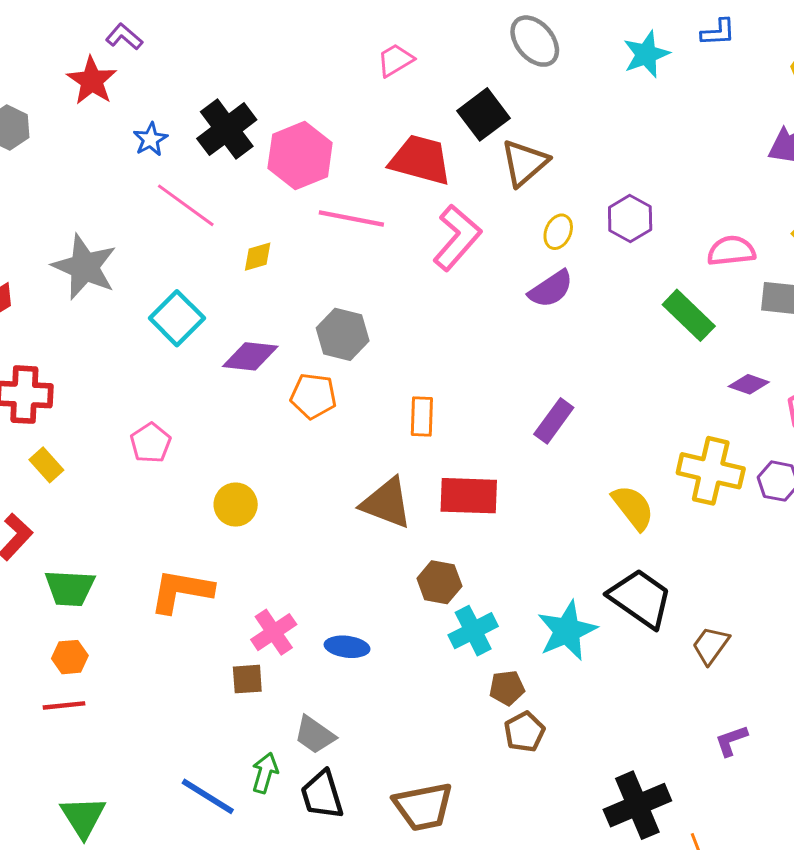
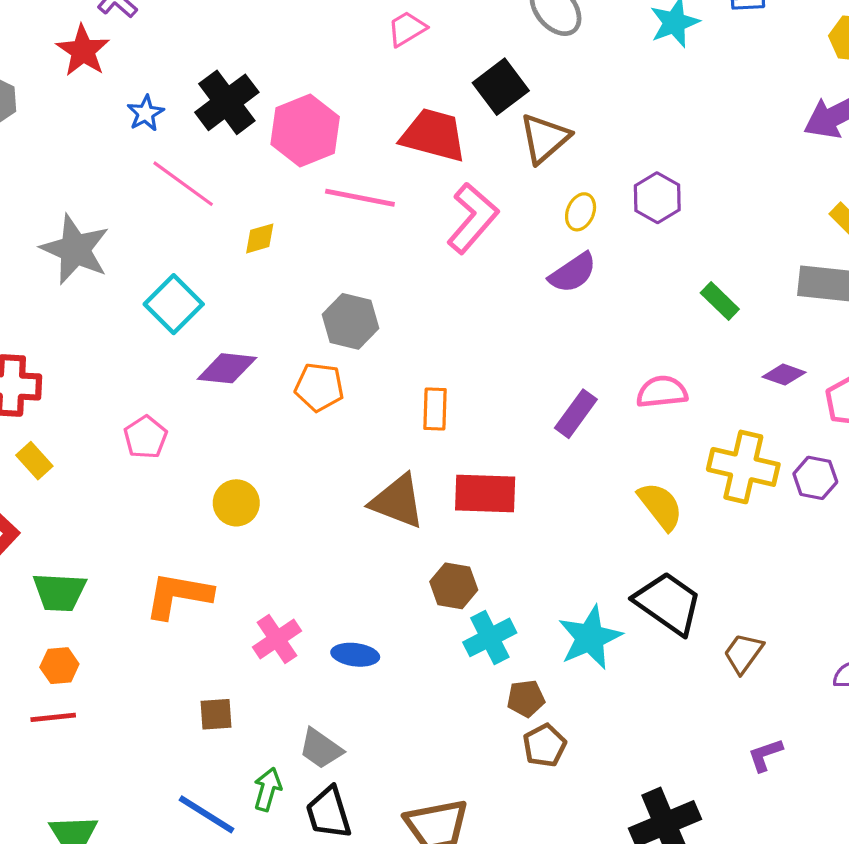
pink semicircle: (731, 251) -> (662, 392), moved
green rectangle: (689, 315) -> (720, 301), size x0.7
purple diamond: (250, 356) -> (227, 368), moved
brown square: (247, 679) -> (216, 714), moved

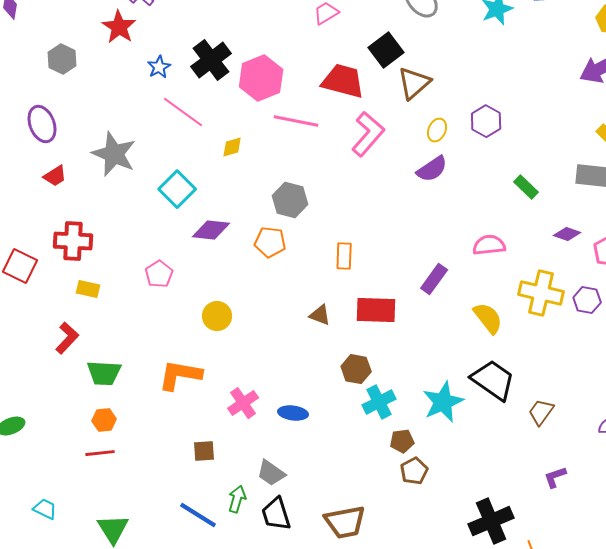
purple rectangle: (576, 414) -> (434, 279), moved
yellow rectangle: (34, 461) -> (88, 289), turned -35
brown triangle: (397, 501) -> (320, 315), size x0.6

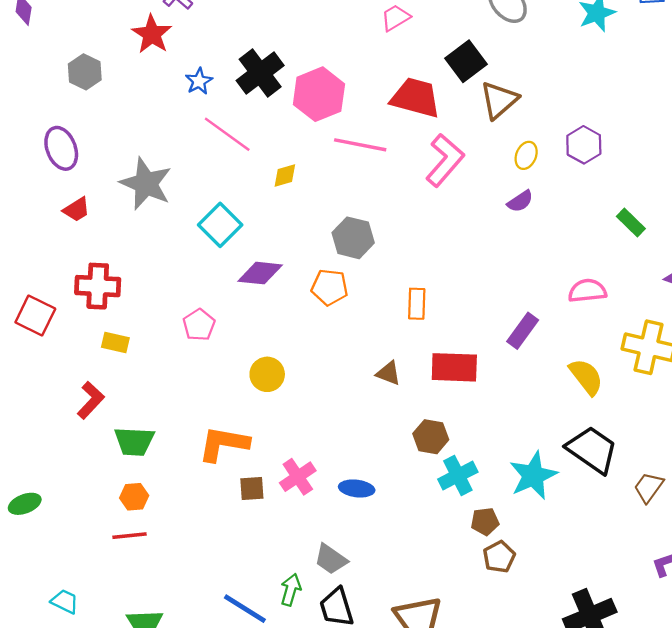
purple semicircle: (432, 169) -> (520, 201), size x0.7
brown square: (204, 451) -> (252, 488), moved

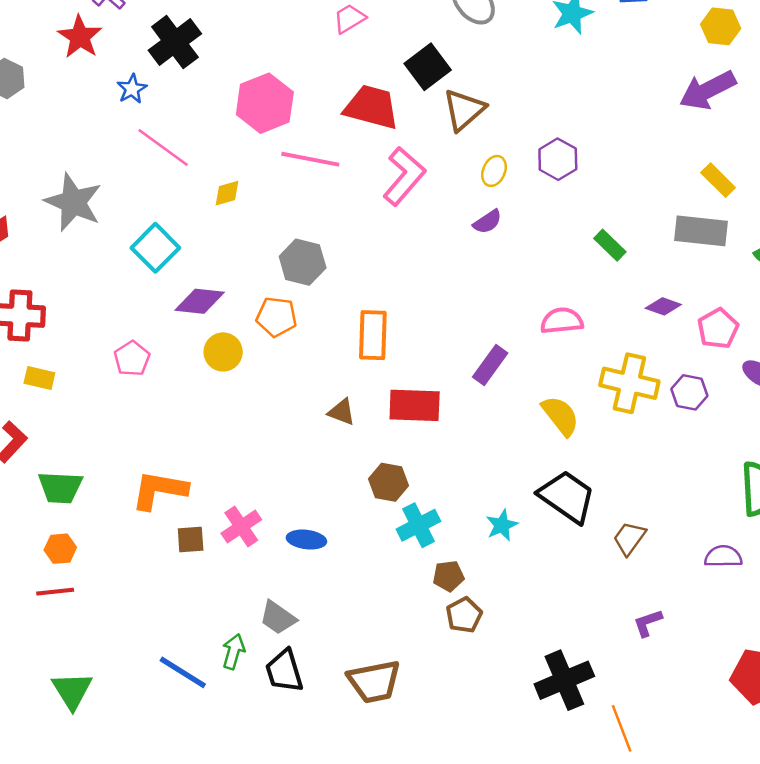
black cross: (260, 73) -> (175, 42), moved
orange rectangle: (417, 304) -> (373, 335), size x1.4
yellow circle: (267, 374) -> (223, 352), moved
cyan star: (533, 476) -> (502, 525), size x0.6

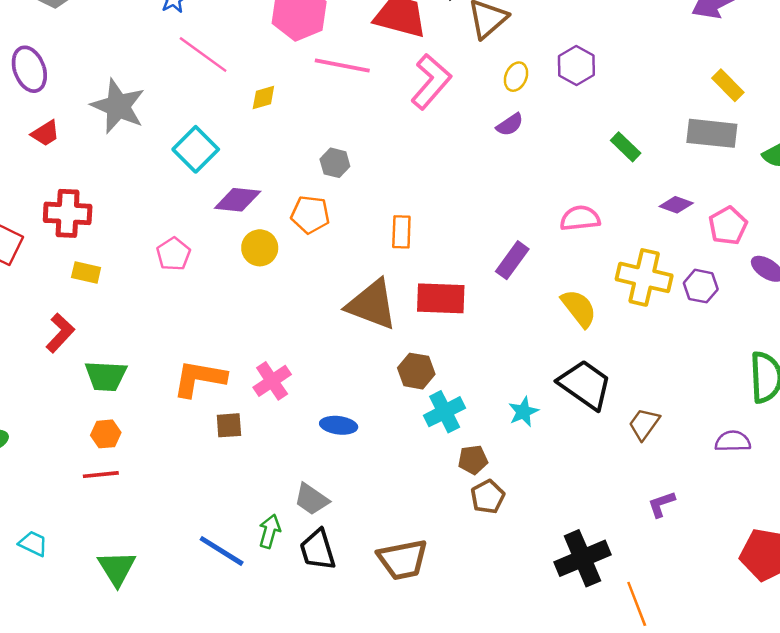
gray hexagon: (303, 262) -> (335, 163), size x0.7
orange rectangle: (373, 335) -> (401, 232), size x0.7
brown triangle: (342, 412) -> (372, 305), size x2.0
pink cross: (241, 527) -> (272, 381), moved

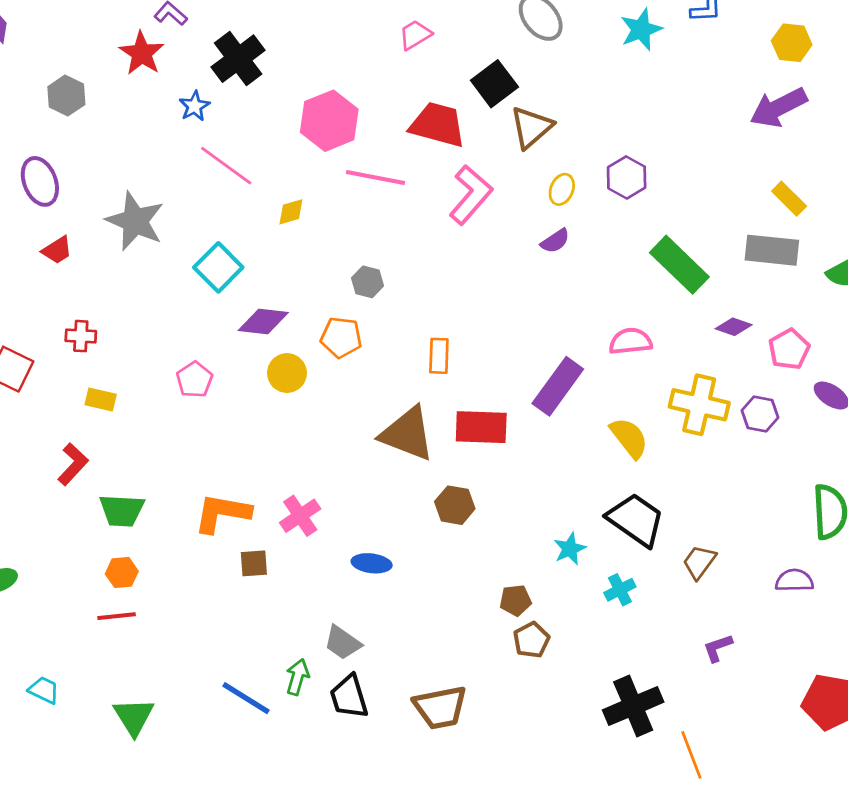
green rectangle: (626, 147) -> (679, 265), size x1.8
red cross: (68, 213) -> (81, 336), size x0.6
purple rectangle: (512, 260) -> (558, 386), size x1.4
cyan cross: (445, 412) -> (620, 590), moved, size x0.7

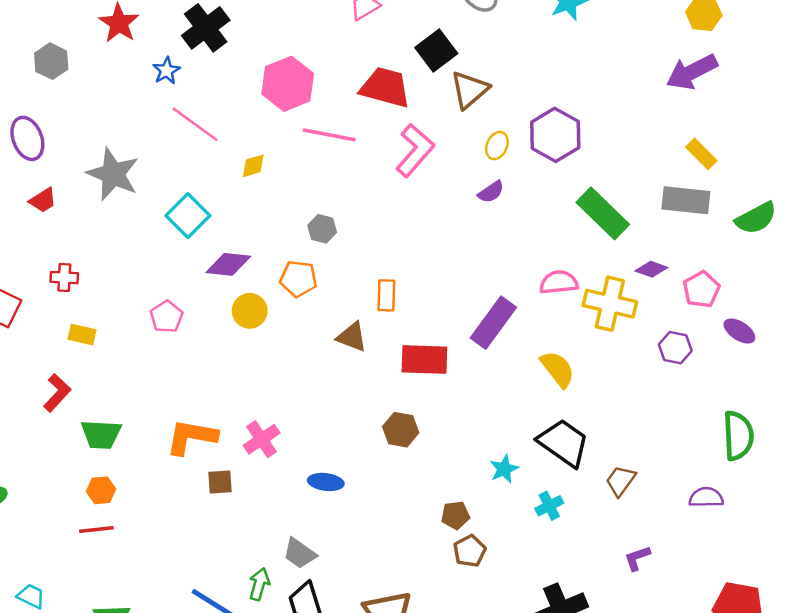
purple hexagon: (627, 177) -> (555, 135), size x1.4
yellow cross: (699, 405) -> (610, 304), moved
brown triangle: (407, 434) -> (352, 337), moved, size x0.6

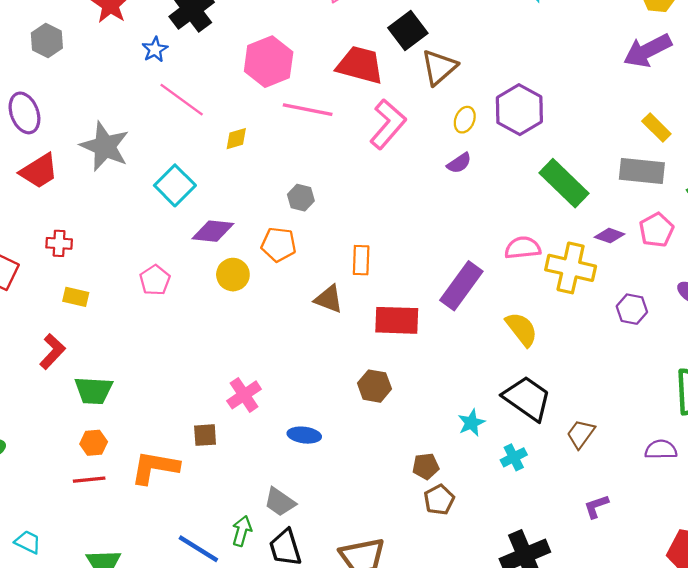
red trapezoid: (43, 200) -> (39, 171), size x1.5
pink pentagon: (701, 289) -> (656, 230), moved
orange L-shape: (191, 437) -> (155, 467), moved

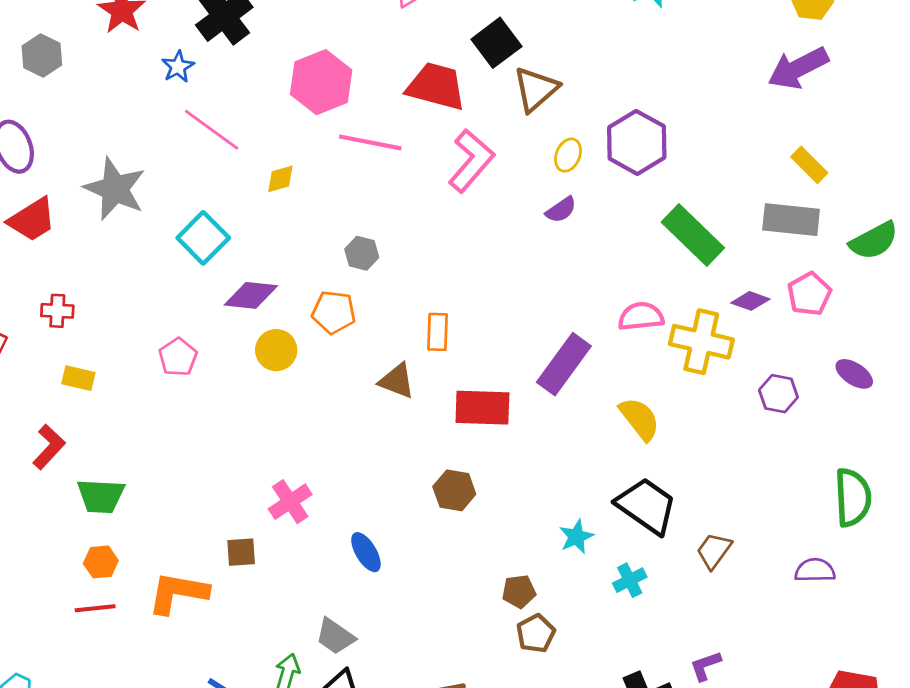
blue ellipse: (304, 435) -> (366, 552), turned 52
purple L-shape: (596, 506) -> (705, 666), moved

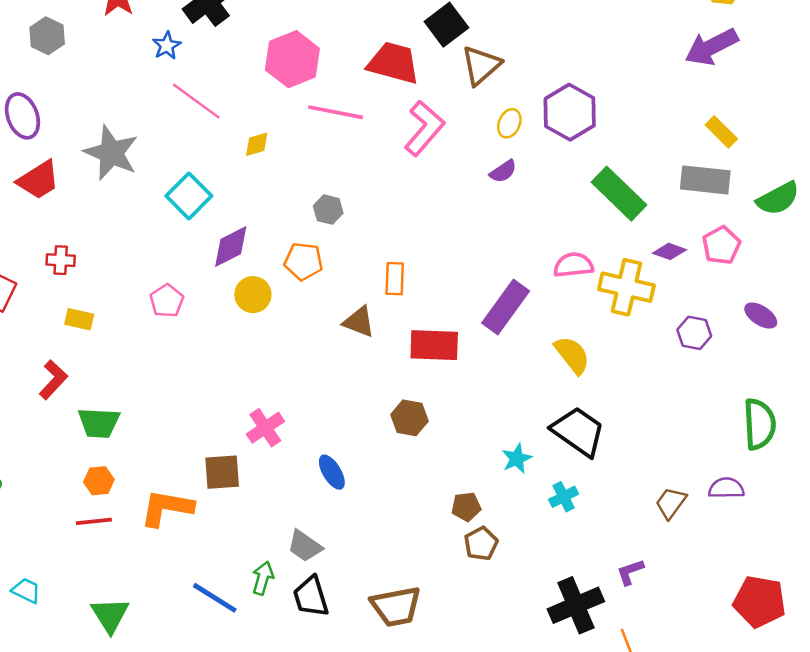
purple diamond: (251, 295) -> (231, 247), turned -33
brown trapezoid: (714, 551) -> (671, 503), moved
brown square: (241, 552) -> (222, 472), size x1.4

